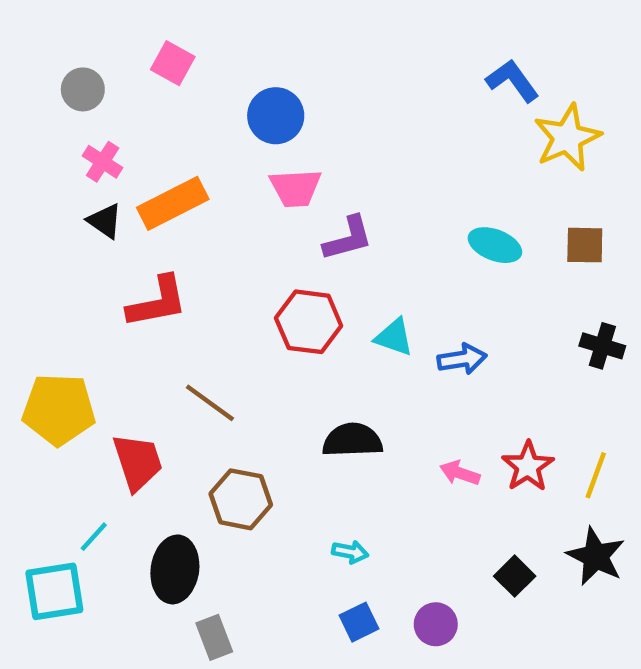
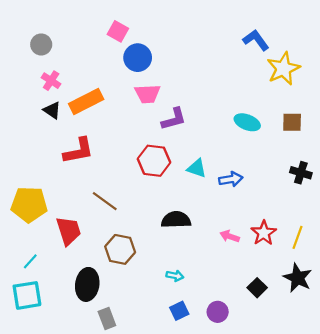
pink square: (173, 63) -> (118, 31), moved
cyan line: (94, 537) -> (30, 261), moved

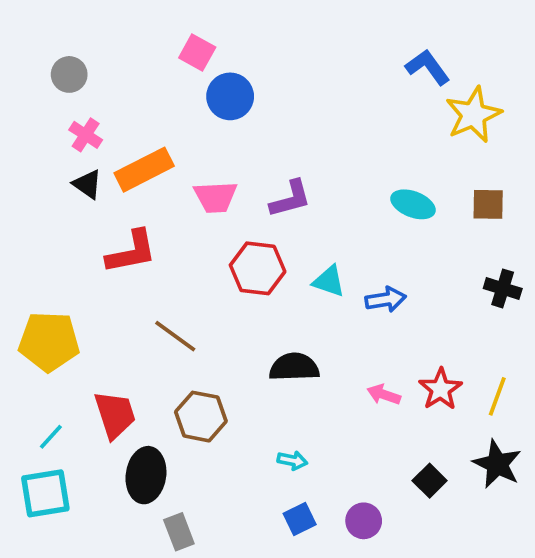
pink trapezoid: (147, 94) -> (215, 197), moved
red trapezoid: (69, 231) -> (115, 415), moved

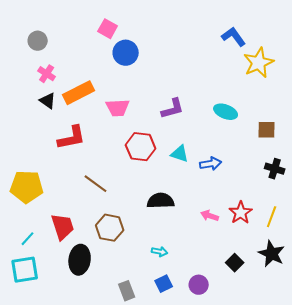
purple L-shape: (290, 199) -> (173, 109), moved
brown square: (488, 204) -> (267, 130), moved
black cross: (503, 288) -> (275, 169), moved
gray rectangle: (179, 532) -> (127, 291), moved

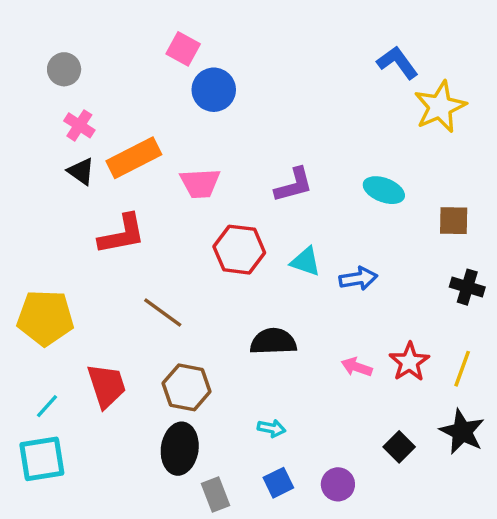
black ellipse: (80, 260) -> (180, 449), moved

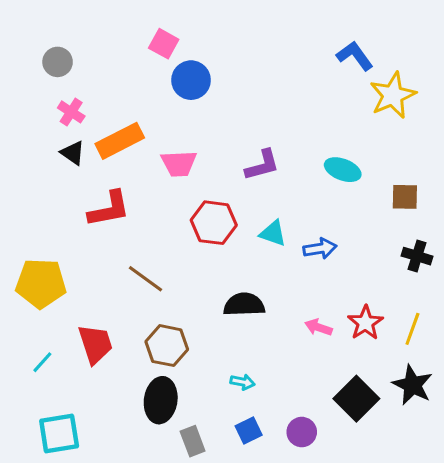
black square: (399, 447) -> (356, 399), size x1.6
cyan square: (42, 459) -> (59, 434), moved

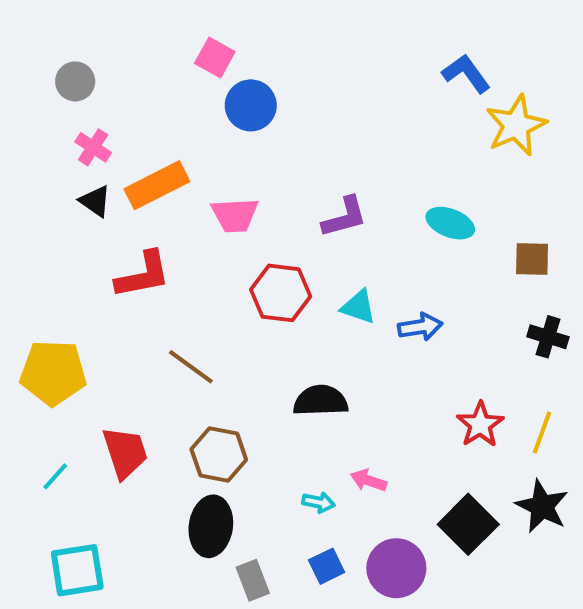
pink arrow: (318, 327) -> (368, 480), moved
purple circle: (302, 432) -> (396, 568), size x1.5

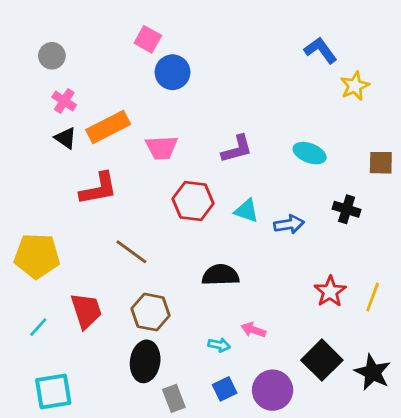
yellow star: (516, 125) -> (355, 86), size x0.7
brown square: (532, 259) -> (381, 163), moved
black cross: (548, 337) -> (347, 209), moved
black star: (542, 506) -> (373, 372), moved

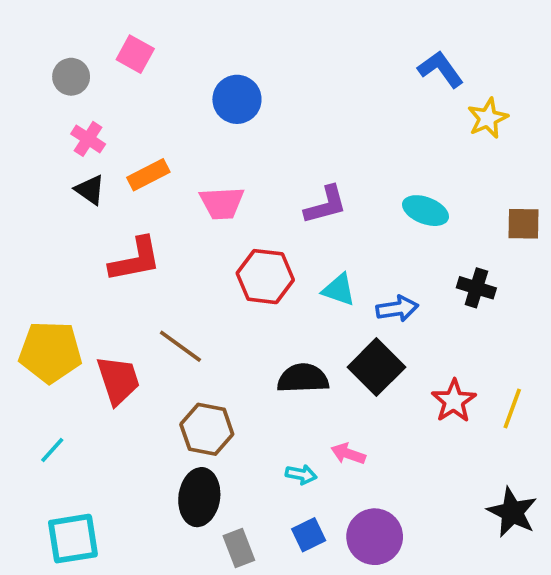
pink square: (148, 39) -> (135, 54), moved
orange rectangle: (108, 127) -> (148, 175), size x0.7
red trapezoid: (86, 311) -> (118, 380), moved
black square: (322, 360) -> (376, 367), moved

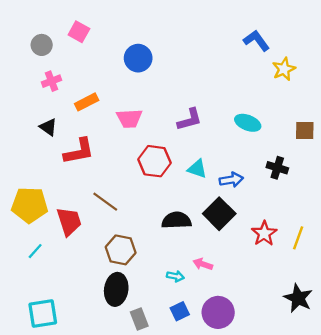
pink cross: (88, 139) -> (52, 81), turned 36
black triangle: (90, 190) -> (48, 127), moved
cyan line: (52, 450) -> (35, 251), moved

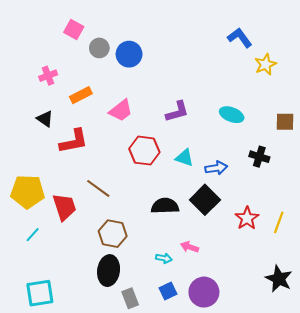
gray circle: (42, 45) -> (99, 48), moved
pink trapezoid: (129, 118) -> (121, 111), turned -35

